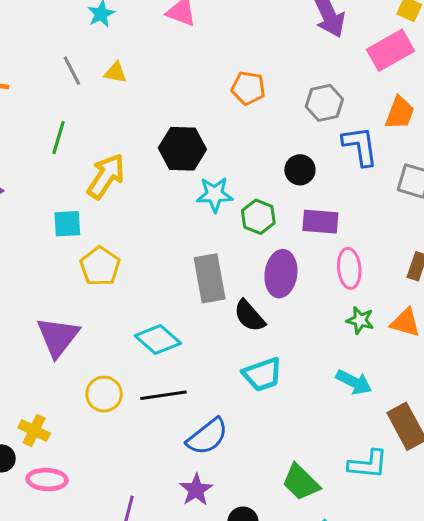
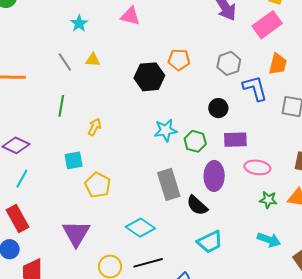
black hexagon: (182, 149) -> (149, 77), moved
yellow arrow: (106, 176) -> (95, 127), size x0.6
pink ellipse: (349, 268) -> (257, 167), turned -70

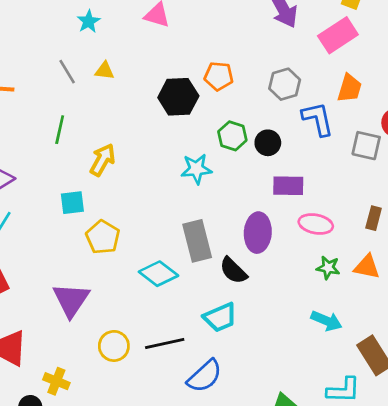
yellow arrow: (95, 127) -> (103, 160), size x1.4
green hexagon: (195, 141) -> (232, 136), moved
cyan diamond: (140, 228) -> (158, 274), moved
cyan trapezoid: (210, 242) -> (220, 317), moved

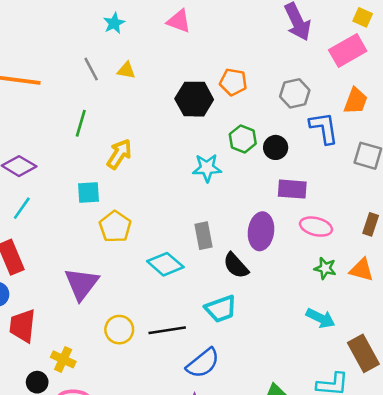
gray rectangle: (197, 241) -> (204, 236), size x0.7

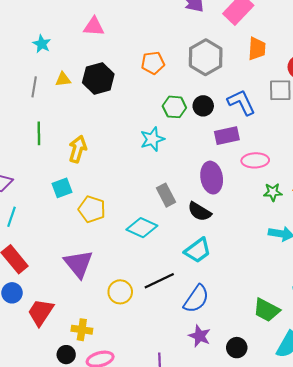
gray line: (91, 69) -> (34, 87), turned 54
gray hexagon: (295, 93) -> (206, 57), size x1.4
black hexagon: (194, 99) -> (98, 78), moved
blue L-shape: (324, 128) -> (241, 102), moved
red trapezoid: (23, 326) -> (41, 312), turned 44

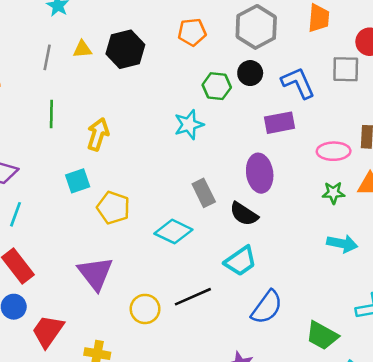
black circle: (203, 106) -> (250, 73), moved
pink ellipse: (255, 160) -> (334, 151), moved
blue semicircle: (196, 299) -> (267, 307), moved

